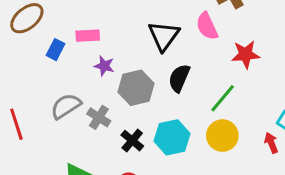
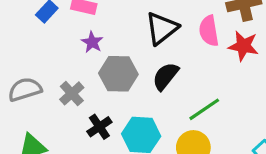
red star: (246, 54) -> (243, 46), moved
gray semicircle: (66, 106) -> (25, 89), moved

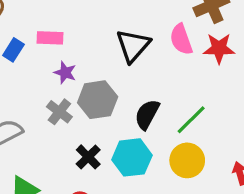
black semicircle: (165, 76) -> (147, 114), moved
gray cross: (72, 93) -> (59, 112), moved

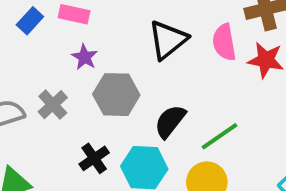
gray cross: (59, 112) -> (53, 105), moved

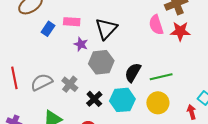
black triangle: (168, 40) -> (106, 29), moved
gray cross: (53, 105) -> (70, 84), moved
green line: (219, 136) -> (161, 77), turned 30

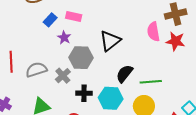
black triangle: (106, 29) -> (110, 41), moved
purple star: (81, 44) -> (64, 38), moved
gray hexagon: (101, 62) -> (81, 58), moved
black cross: (94, 99) -> (84, 93), turned 35

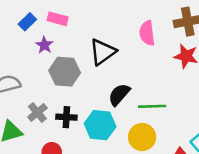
pink semicircle: (153, 32) -> (147, 33), moved
gray cross: (63, 76) -> (37, 112), moved

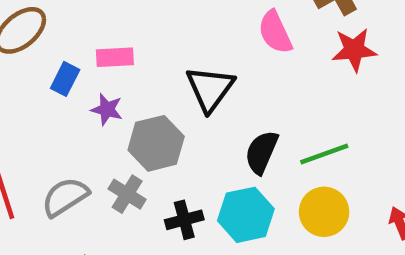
gray cross: (37, 112) -> (127, 194), moved

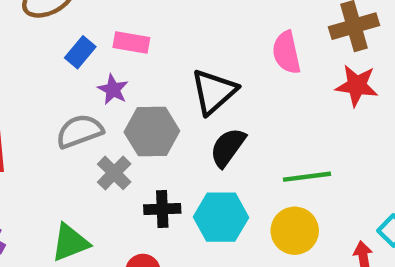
black semicircle: (262, 152) -> (228, 147), moved
gray semicircle: (65, 197) -> (80, 131), moved

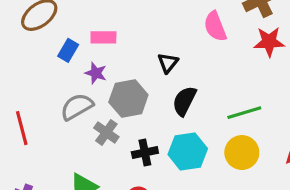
black triangle: (214, 92) -> (168, 63), size x0.6

